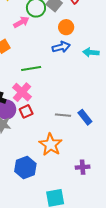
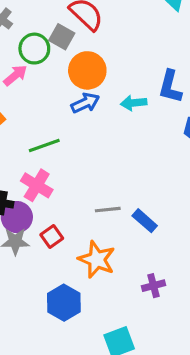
orange circle: (66, 27) -> (87, 70), size x1.5
red square: (26, 111) -> (52, 237), moved
blue rectangle: (85, 117) -> (145, 221), moved

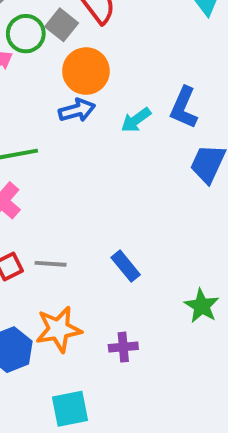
cyan arrow: (134, 103) -> (136, 120), turned -40
gray line: (108, 210) -> (51, 264), moved
orange star: (97, 259) -> (59, 329), moved, turned 30

